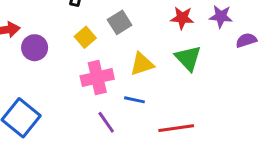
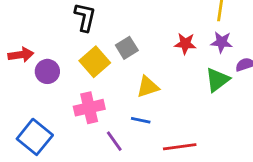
yellow square: (85, 37) -> (95, 62), size x1.5
green triangle: (188, 58) -> (217, 80), moved, turned 36
pink cross: (97, 77) -> (89, 108), moved

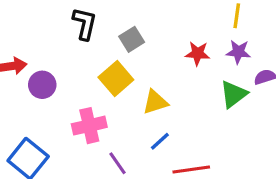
gray square: (127, 48) -> (132, 39), moved
yellow square: (95, 62) -> (116, 79), moved
blue line: (141, 120) -> (160, 141), moved, turned -54

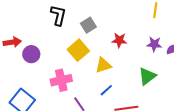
purple star: (238, 52) -> (154, 44), moved
red star: (198, 53) -> (119, 40), moved
green triangle: (234, 94) -> (147, 76), moved

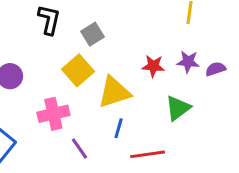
red star: (119, 40) -> (153, 66), moved
yellow triangle: (103, 65) -> (114, 92), size x1.4
blue line: (106, 90) -> (119, 128), turned -32

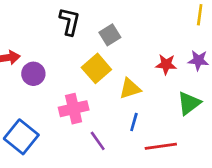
yellow triangle: (114, 92) -> (130, 89), size x0.7

